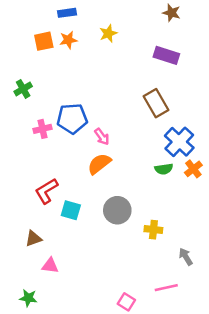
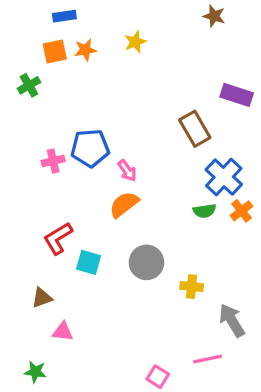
blue rectangle: (67, 13) -> (64, 16), moved
purple rectangle: (166, 55) -> (237, 95), moved
green cross: (23, 89) -> (29, 85), moved
gray arrow: (186, 257) -> (232, 320), size x1.5

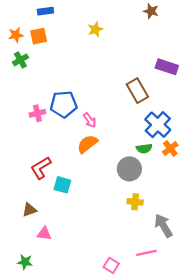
orange star: (85, 50) -> (16, 35), moved
gray circle: (146, 262) -> (129, 169), moved

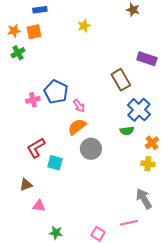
blue pentagon: (64, 104) -> (56, 92), turned 30
orange cross: (170, 148) -> (152, 143), moved
gray circle: (129, 169) -> (91, 149), moved
yellow cross: (135, 202) -> (148, 164), moved
green star: (25, 262) -> (56, 233), moved

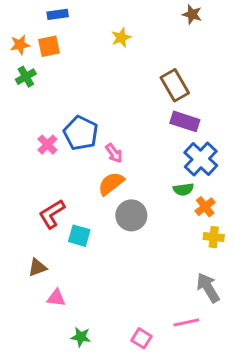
purple rectangle: (147, 59) -> (185, 121), moved
brown rectangle: (121, 80) -> (175, 85), moved
pink cross: (33, 100) -> (47, 145), turned -32
orange cross: (152, 143) -> (205, 207), moved

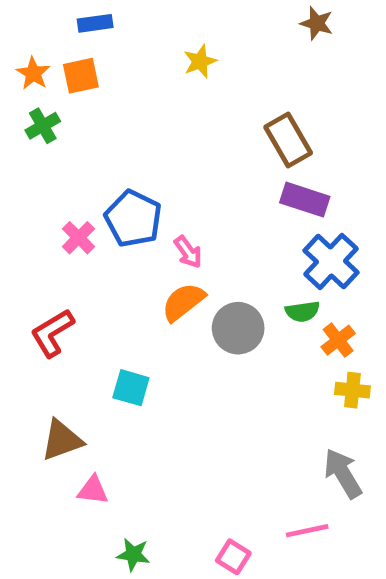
orange star: (20, 45) -> (33, 73), turned -30
red L-shape: (52, 214) -> (52, 333), moved
gray circle: (131, 215) -> (238, 328), moved
brown triangle: (37, 267) -> (62, 440), size x1.4

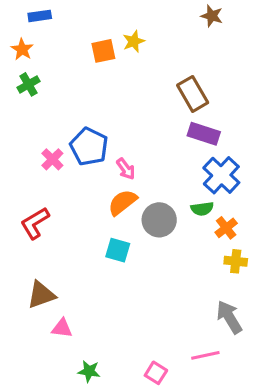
blue rectangle: (95, 23) -> (40, 16), moved
orange square: (81, 76) -> (103, 51), moved
cyan square: (131, 388) -> (118, 250), moved

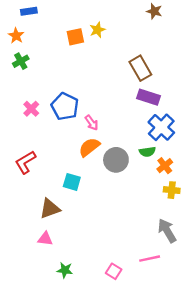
pink cross: (52, 159) -> (31, 109), moved
cyan square: (118, 250) -> (72, 182), moved
brown triangle: (41, 295) -> (50, 209), moved

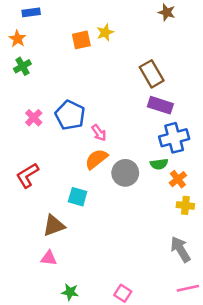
blue cross: (161, 127) -> (174, 138), turned 32
pink line: (150, 259) -> (188, 288), moved

